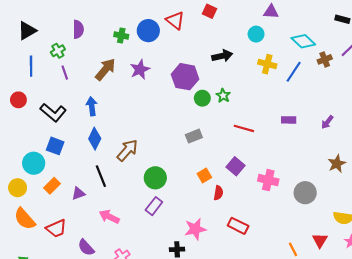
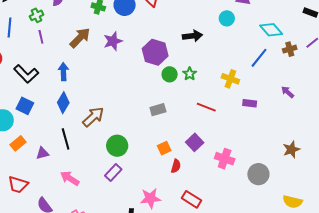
yellow cross: (267, 64) -> (230, 79), moved
purple arrow: (327, 122) -> (288, 92), moved, turned 88
red trapezoid: (56, 228) -> (18, 185), turned 35

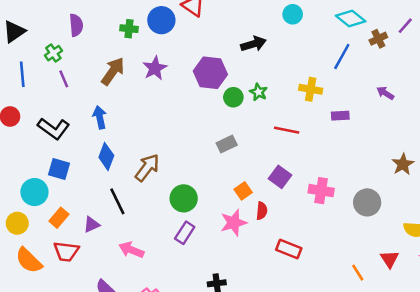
red trapezoid: (18, 185) -> (66, 251), moved
pink star: (150, 198) -> (234, 223), moved

